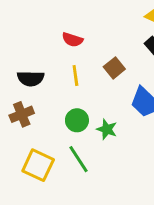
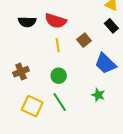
red semicircle: (72, 40) -> (56, 21), size x1.5
black semicircle: (31, 78) -> (27, 22), moved
green star: (107, 129) -> (98, 95), moved

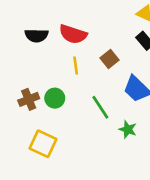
green circle: (59, 76) -> (55, 98), moved
green line: (60, 102) -> (100, 107), moved

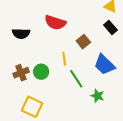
black semicircle: (37, 36) -> (21, 34), moved
yellow line: (76, 66) -> (64, 59), moved

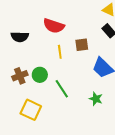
brown square: (83, 42) -> (82, 45), turned 32
yellow line: (64, 59) -> (60, 52), moved
green line: (76, 79) -> (62, 89), moved

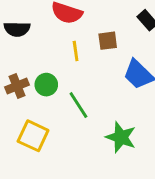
green star: (96, 99) -> (121, 137), moved, size x1.5

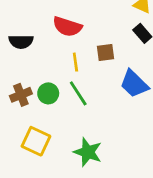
green line: (78, 105) -> (78, 93), moved
green star: (121, 137) -> (88, 152), moved

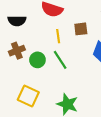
brown cross: (21, 95) -> (17, 51), moved

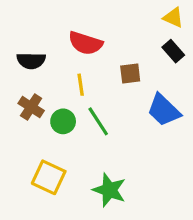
yellow line: (58, 36) -> (81, 85), moved
brown cross: (17, 51) -> (31, 107), turned -35

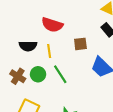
black semicircle: (31, 61) -> (28, 46), moved
brown cross: (31, 107) -> (18, 76), moved

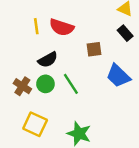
black semicircle: (28, 46) -> (48, 60), moved, turned -30
yellow line: (49, 51) -> (36, 26), moved

